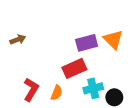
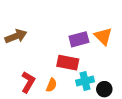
brown arrow: (18, 40) -> (16, 36), size x1.5
red rectangle: (74, 68) -> (68, 63), turned 35

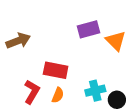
purple rectangle: (79, 39) -> (88, 29), moved
red rectangle: (68, 63) -> (56, 70), moved

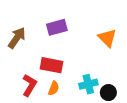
purple rectangle: (88, 29) -> (57, 27), moved
brown arrow: (18, 41) -> (17, 38), turned -35

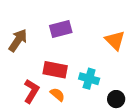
cyan cross: (88, 84) -> (89, 79), moved, turned 30
orange semicircle: (54, 88) -> (57, 95), turned -72

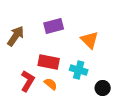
orange triangle: (115, 40) -> (90, 40), moved

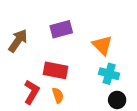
cyan cross: (79, 70) -> (109, 74), moved
orange semicircle: (51, 84) -> (58, 95), turned 32

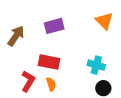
orange triangle: (102, 45) -> (104, 21), moved

